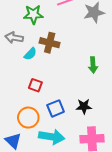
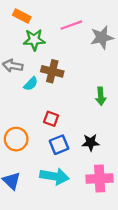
red square: (35, 85) -> (51, 119), moved
orange circle: (28, 118) -> (16, 139), moved

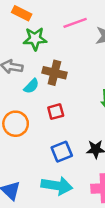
red square: (51, 119) -> (56, 112), moved, turned -35
orange circle: (16, 139) -> (16, 124), moved

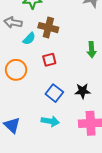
blue square: (62, 152) -> (54, 93), turned -30
cyan arrow: (57, 186) -> (50, 121), size x0.7

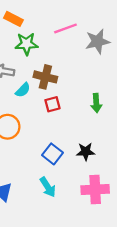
red square: (49, 60) -> (52, 104), moved
cyan arrow: (50, 121) -> (48, 187), turned 48

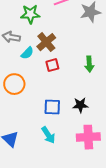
brown cross: (45, 77) -> (46, 42), turned 36
blue square: (52, 154) -> (52, 107), turned -36

